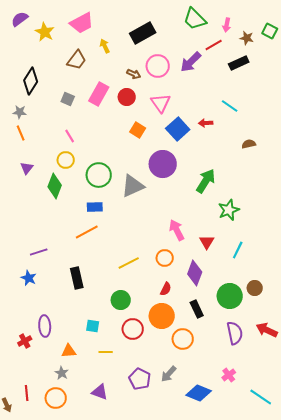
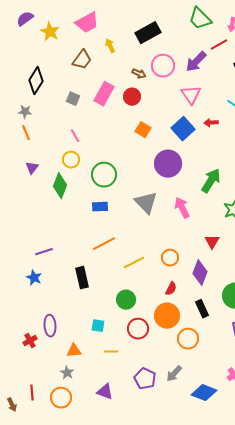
pink triangle: (161, 103) -> (191, 95), moved
gray triangle: (133, 186) -> (146, 203), moved, turned -50
pink arrow: (177, 230) -> (182, 208), moved
orange line: (87, 232) -> (104, 244), moved

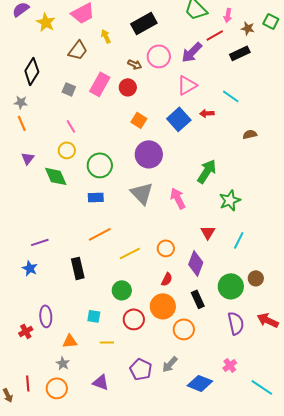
pink triangle: (191, 95) -> (187, 85), turned 35
purple circle: (168, 164) -> (149, 154), moved
green diamond: (60, 186) -> (56, 176), turned -45

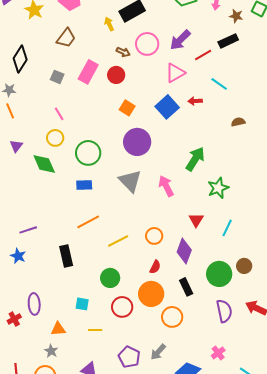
red line: (215, 35) -> (203, 55), moved
yellow arrow: (106, 36) -> (109, 24), moved

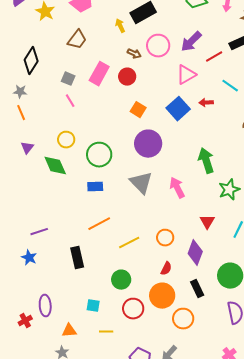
pink line: (59, 114) -> (70, 101), moved
green arrow: (195, 159) -> (206, 161), turned -50

